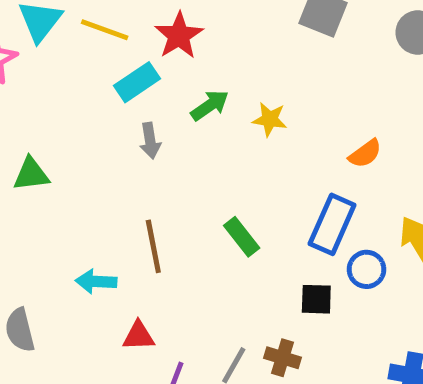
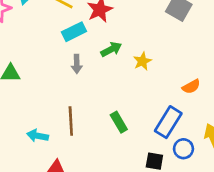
yellow star: (270, 119) -> (142, 61), turned 30

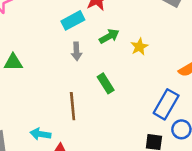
green rectangle: (119, 122) -> (106, 83), moved
cyan arrow: (38, 136) -> (40, 134), moved

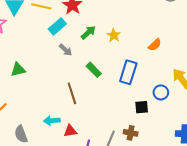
gray arrow: (76, 51) -> (65, 50), turned -32
blue rectangle: (166, 104) -> (128, 72), moved

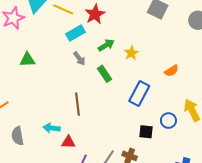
green triangle: (18, 69) -> (27, 60), moved
green rectangle: (94, 70) -> (105, 74), moved

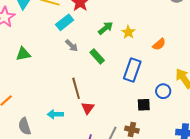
green arrow: (106, 45) -> (106, 28), moved
yellow star: (131, 53) -> (128, 32), moved
red triangle: (68, 142) -> (88, 108), moved, turned -48

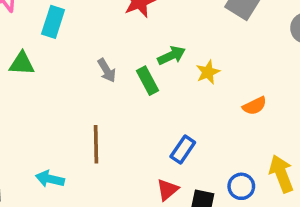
cyan rectangle: (65, 22) -> (53, 22), moved, turned -48
green rectangle: (97, 56) -> (147, 81), moved
blue rectangle: (132, 70) -> (183, 150), moved, size x0.7
red triangle: (88, 108) -> (167, 190), moved

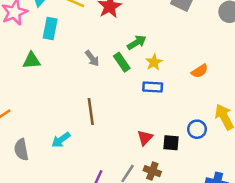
yellow star: (208, 72) -> (154, 62), moved
blue rectangle: (183, 150) -> (153, 87), moved, turned 66
cyan arrow: (50, 179) -> (61, 140), turned -42

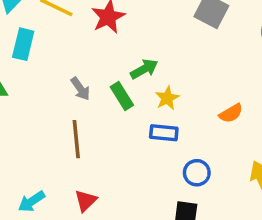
brown line: (91, 111) -> (76, 139), moved
blue circle: (197, 129) -> (197, 173), moved
red triangle: (145, 138) -> (86, 201), moved

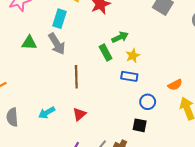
cyan rectangle: (23, 44) -> (60, 19), moved
gray arrow: (80, 89) -> (57, 44), moved, size x1.5
orange semicircle: (231, 113) -> (175, 85), moved

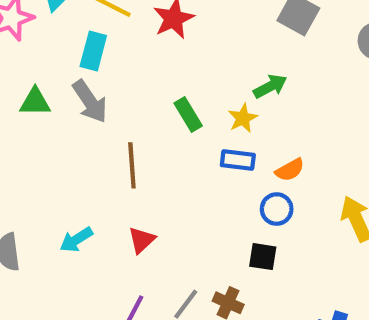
green arrow: (120, 37) -> (270, 86), moved
orange semicircle: (175, 85) -> (290, 170), moved

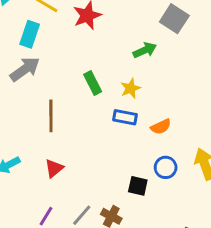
green arrow: (270, 86) -> (145, 50), moved
gray arrow: (90, 101) -> (25, 69), turned -96
blue circle: (277, 209) -> (166, 167), moved

